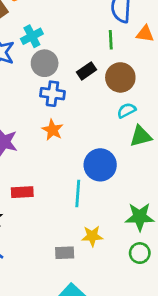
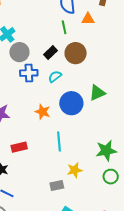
cyan semicircle: (127, 110) -> (55, 76), moved
orange star: (53, 130) -> (43, 112), moved
blue circle: (100, 165) -> (71, 103), moved

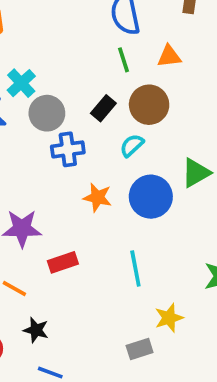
orange triangle: (88, 19) -> (169, 56), moved
cyan semicircle: (55, 76) -> (132, 145), moved
orange star: (43, 112) -> (97, 197), moved
red rectangle: (19, 147) -> (63, 262), moved

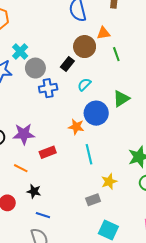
green line: (123, 60) -> (116, 54), moved
brown circle: (149, 105) -> (85, 47), moved
orange star: (97, 197) -> (76, 127), moved

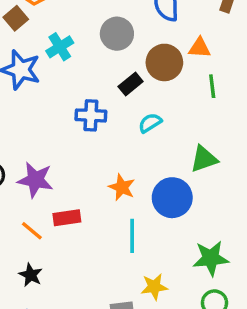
gray circle: (35, 68) -> (117, 34), moved
blue circle: (96, 113) -> (172, 198), moved
orange line: (21, 168) -> (32, 231), moved

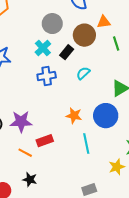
cyan cross: (60, 47) -> (43, 48), moved
yellow star: (154, 287) -> (117, 167), moved

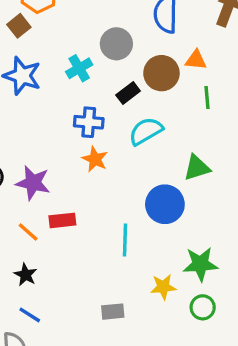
cyan cross: (43, 48) -> (79, 68), moved
cyan semicircle: (83, 73) -> (146, 131), size x1.5
orange star: (74, 116) -> (95, 159), moved

